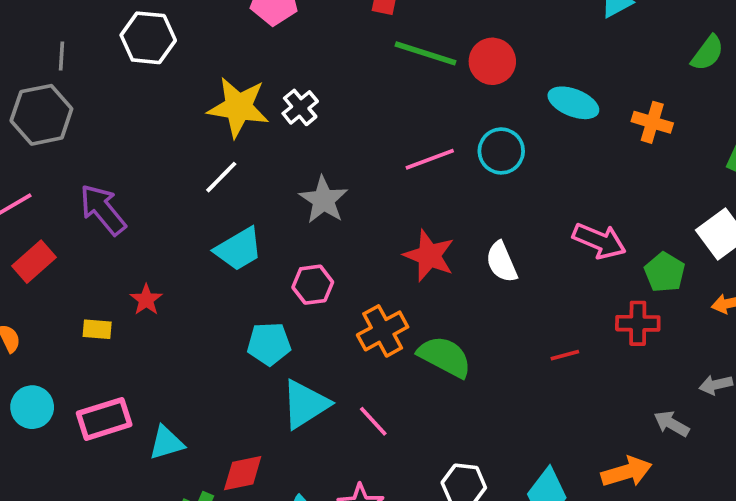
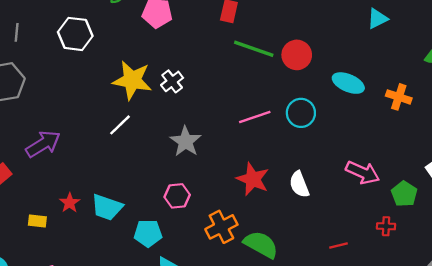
gray line: (61, 56) -> (17, 32), moved
purple arrow: (103, 210) -> (43, 144), turned 96
cyan trapezoid: (239, 249) -> (107, 207), moved, turned 48
red cross: (638, 323) -> (386, 226), size x0.7

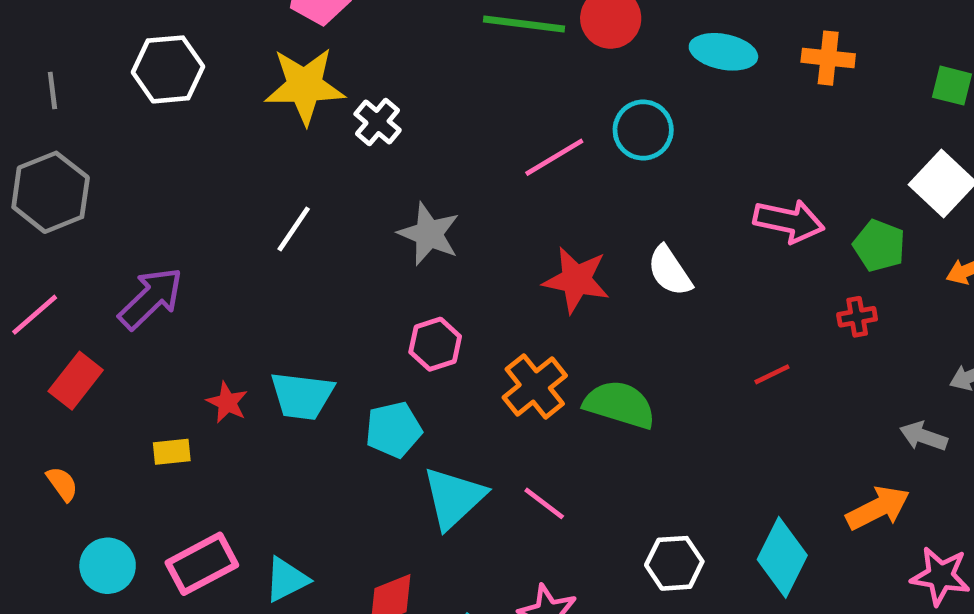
yellow star: (132, 80) -> (305, 86), moved

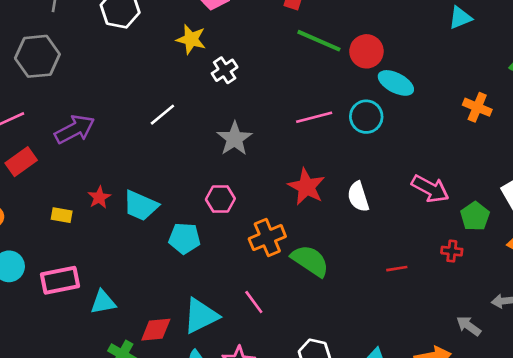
cyan ellipse: (723, 52) -> (396, 83), moved
yellow star: (305, 86) -> (191, 39), size x0.7
cyan triangle: (454, 498) -> (201, 316), moved

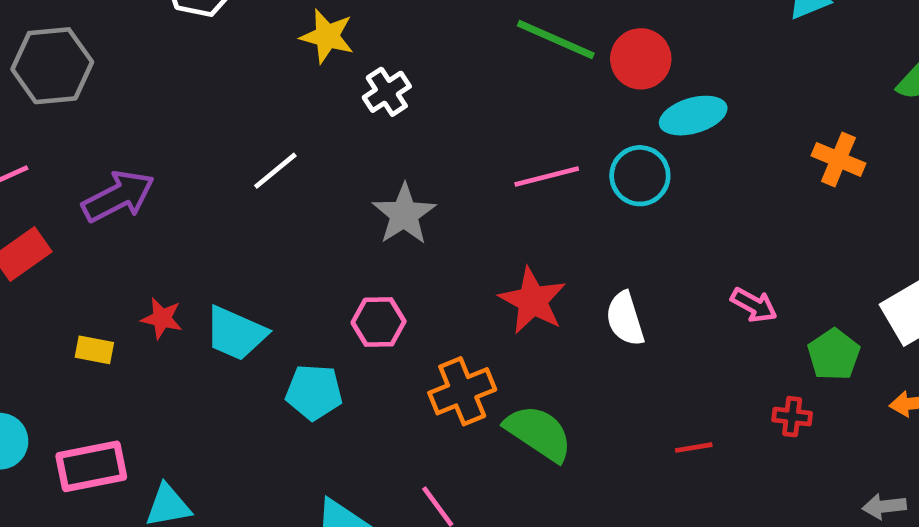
cyan ellipse: (396, 83) -> (693, 116), turned -44
pink arrow: (430, 189) -> (754, 305), size x0.7
red star: (99, 197) -> (162, 318), turned -30

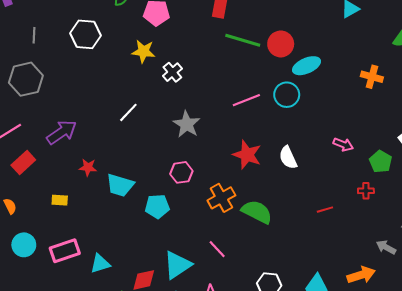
red star: (162, 318) -> (88, 167), moved

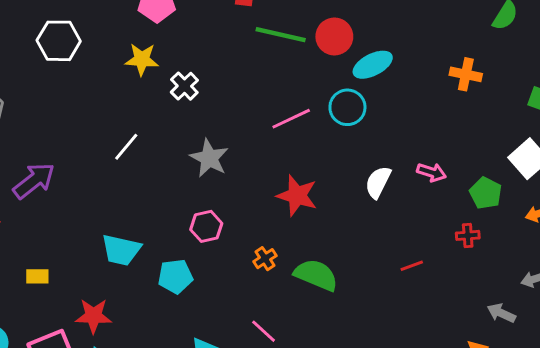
white semicircle: (288, 158) -> (378, 182), moved, turned 55
red star: (88, 167) -> (93, 316), moved, size x1.4
orange cross: (221, 198) -> (265, 259), size x0.6

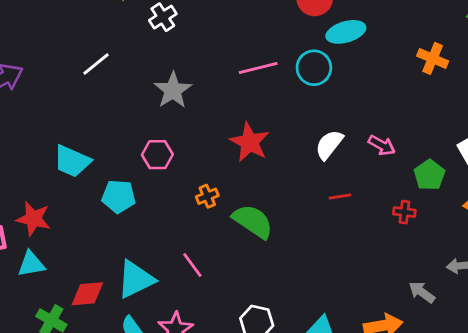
red line: (412, 266) -> (340, 197), moved

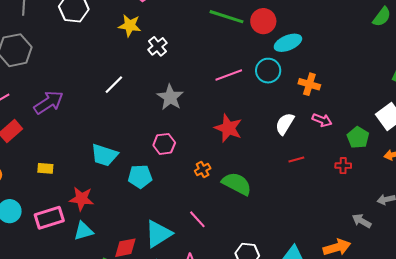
orange cross: (433, 58) -> (309, 84), moved

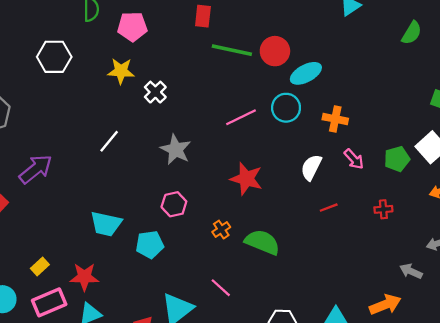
pink arrow: (322, 120) -> (354, 159), turned 30
green pentagon: (358, 137) -> (397, 159), moved, turned 30
yellow rectangle: (45, 168) -> (40, 267), moved, turned -42

